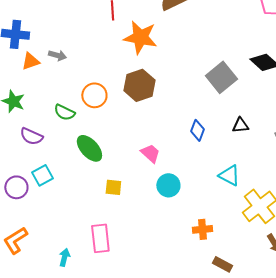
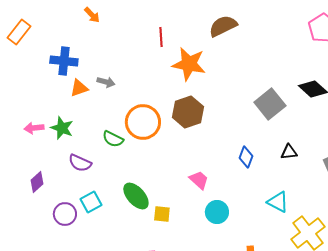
orange circle: (94, 95) -> (143, 122), size x1.4
green ellipse: (89, 148) -> (136, 196), moved

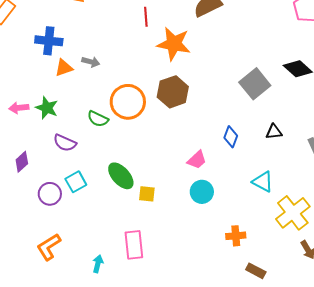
pink trapezoid: (199, 180) -> (197, 160), moved, turned 95

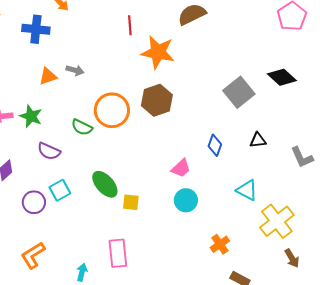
blue cross: (49, 41) -> (36, 29), moved
orange cross: (236, 236) -> (220, 244), turned -30

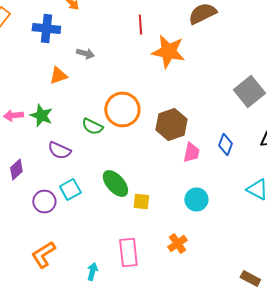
gray arrow: (75, 70) -> (85, 54), moved
brown hexagon: (157, 100) -> (171, 124), moved
pink trapezoid: (181, 168) -> (191, 152), moved, turned -35
orange cross: (220, 244) -> (177, 244), moved

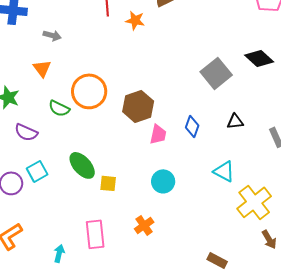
orange star: (168, 52) -> (135, 20), moved, size x0.6
orange triangle: (58, 76) -> (42, 68), moved, turned -48

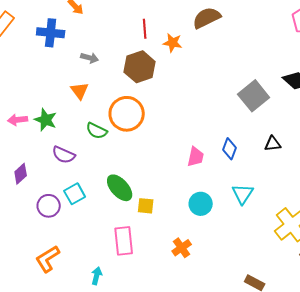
brown hexagon: (138, 106) -> (140, 67), moved
cyan triangle: (224, 171) -> (243, 194), moved, turned 35
pink rectangle: (95, 234) -> (124, 241), moved

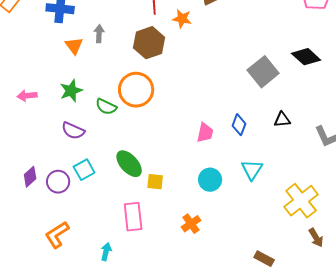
gray arrow: (90, 58) -> (99, 34), turned -102
orange triangle: (80, 91) -> (74, 46), moved
green star: (46, 120) -> (71, 91), moved, turned 30
purple diamond: (21, 174) -> (30, 177), moved

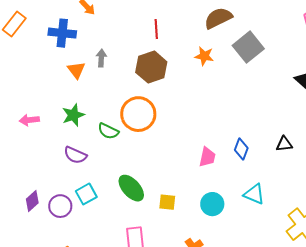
orange star: (182, 19) -> (204, 56), moved
gray square: (263, 72) -> (248, 47), moved
cyan triangle: (252, 170) -> (254, 194), turned -40
yellow square: (155, 182) -> (167, 202), moved

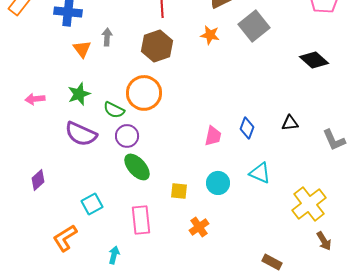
purple semicircle: (75, 155) -> (81, 134), size x1.4
cyan square: (86, 194) -> (92, 204), moved
yellow square: (167, 202) -> (179, 191), moved
purple circle: (60, 206) -> (127, 136), moved

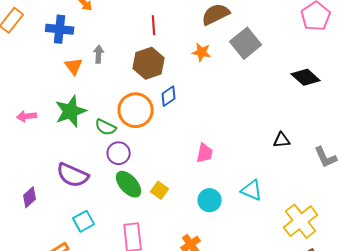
green star: (79, 94) -> (71, 111), size x1.4
blue diamond: (247, 128) -> (169, 96), moved, turned 35
purple semicircle: (81, 134) -> (73, 175), moved
yellow square: (179, 191) -> (160, 190), moved, turned 30

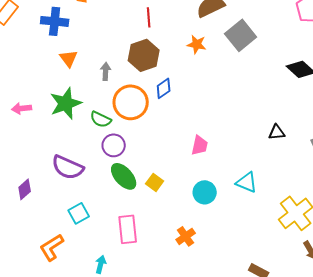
gray arrow: (99, 54) -> (106, 71), moved

